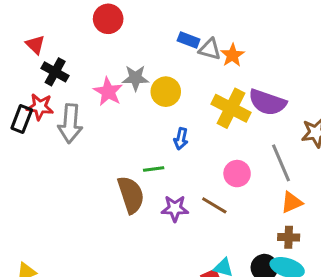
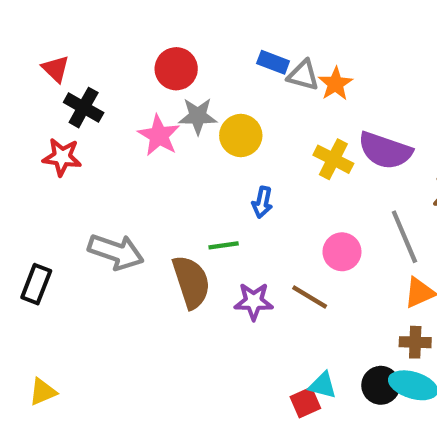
red circle: (108, 19) -> (176, 69), moved
yellow cross: (231, 108) -> (333, 159), size x0.7
black rectangle: (22, 119) -> (36, 284), moved
gray arrow: (70, 123) -> (116, 252), moved, turned -75

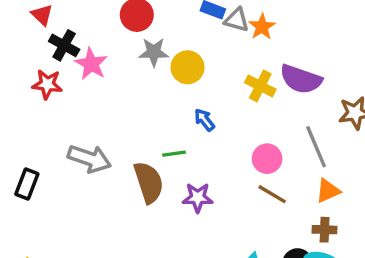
pink star: (159, 136) -> (91, 64), moved
blue arrow: (262, 202) -> (204, 120), turned 130
brown line: (310, 297) -> (272, 194), moved

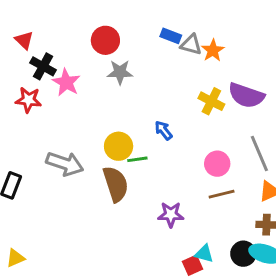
yellow circle: (188, 67) -> (119, 146), moved
brown line: (272, 194) -> (222, 194), turned -45
purple star: (198, 198) -> (171, 214), moved

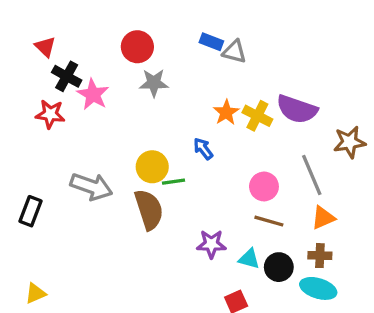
orange star: (213, 50) -> (226, 112), moved
brown line: (222, 194) -> (269, 221), turned 30
cyan triangle: (204, 254) -> (249, 259), moved
black circle: (243, 254) -> (279, 267), moved

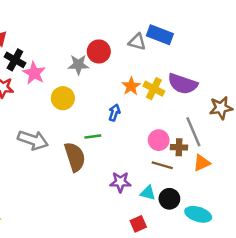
blue rectangle: (211, 42) -> (160, 35), moved, size x1.5
red circle: (137, 47) -> (99, 51), moved
blue arrow: (203, 149) -> (114, 113), turned 56
yellow circle: (152, 167) -> (63, 98), moved
brown cross: (320, 256) -> (179, 147), moved

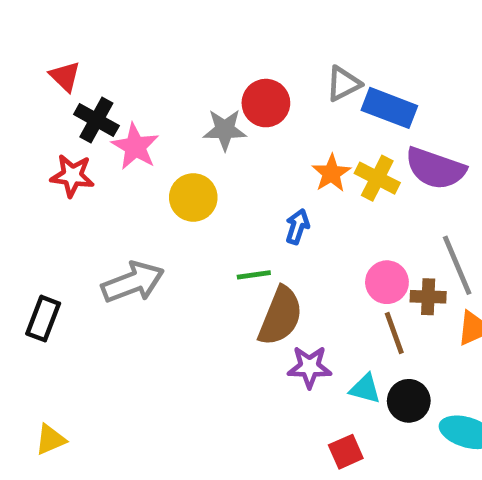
blue rectangle: (160, 35) -> (389, 108), moved
gray triangle: (137, 42) -> (343, 84), turned -42
gray arrow: (33, 140) -> (133, 282), turned -40
brown semicircle: (75, 157) -> (280, 316), moved, turned 40
brown line: (162, 165) -> (394, 333), turned 54

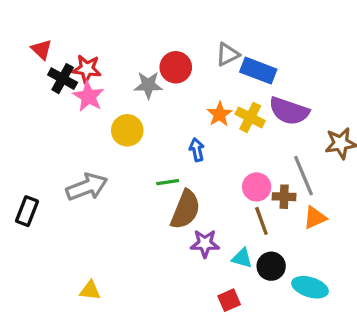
red star: (72, 176) -> (87, 69), moved
blue arrow: (297, 227) -> (197, 150), turned -30
yellow triangle: (50, 440) -> (90, 290), moved, turned 30

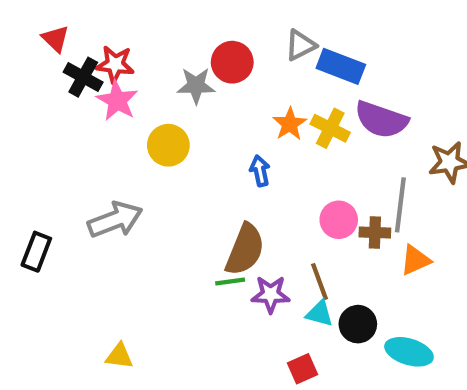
gray line: (304, 176) -> (400, 205), turned 30
green line: (168, 182) -> (230, 282), moved
brown line: (261, 221) -> (320, 282), moved

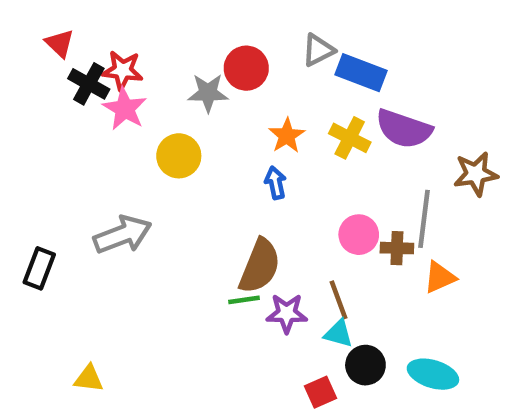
orange star: (290, 124) -> (287, 136), moved
black circle: (358, 324) -> (365, 365), moved
yellow triangle: (119, 356) -> (89, 379), moved

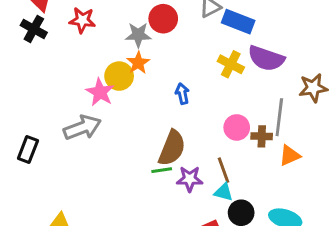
black cross: (89, 84) -> (34, 29), moved
pink star: (125, 109) -> (100, 92), moved
orange star: (287, 136) -> (138, 63), moved

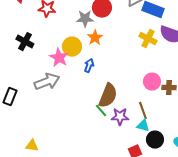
black cross: (34, 29) -> (25, 42), moved
orange star: (138, 63) -> (95, 38), moved
blue arrow: (182, 94) -> (89, 66), moved, turned 32
green line: (162, 170) -> (101, 111), turned 56

